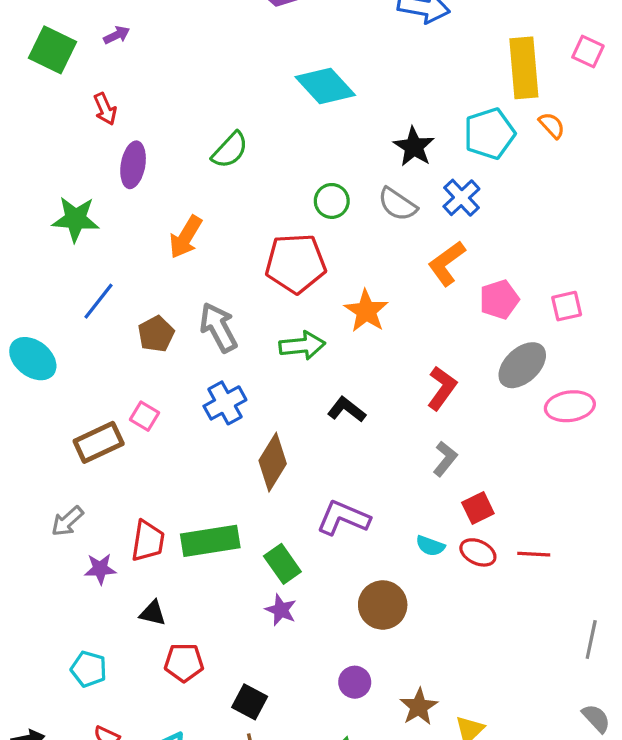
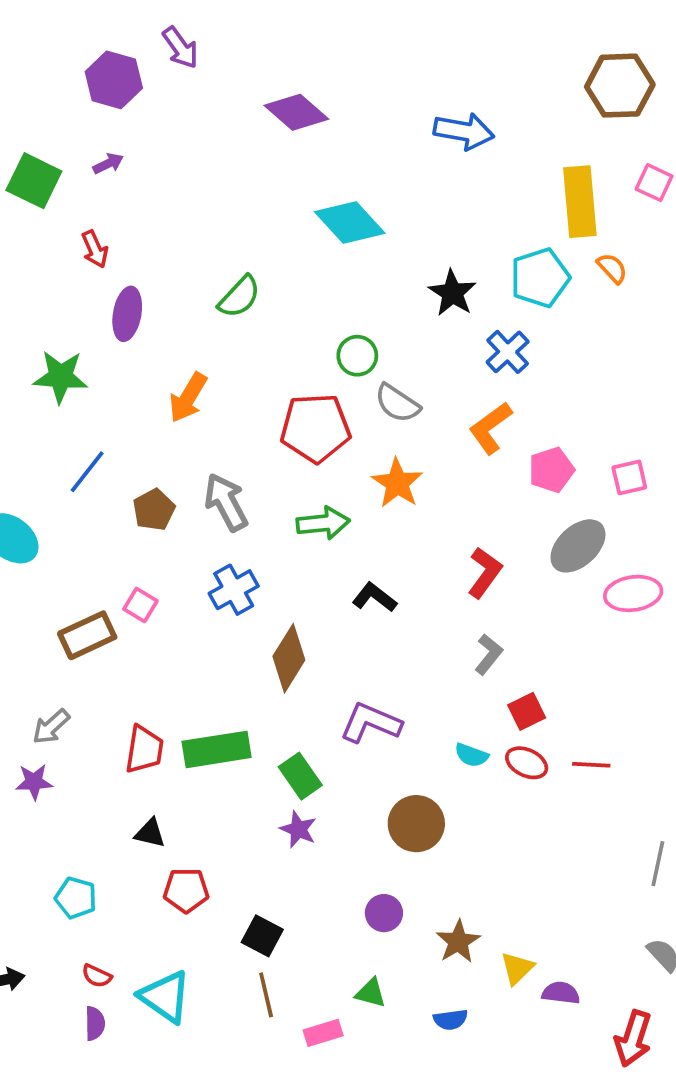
gray semicircle: (397, 204) -> (397, 403), moved
purple star: (100, 569) -> (34, 782), moved

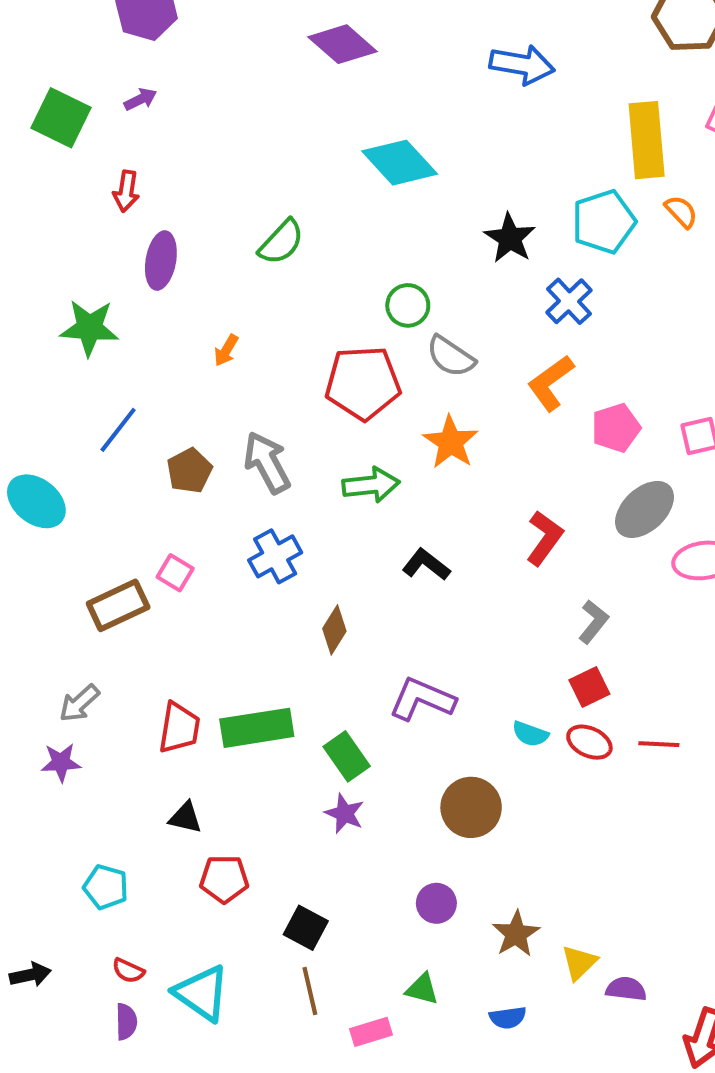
red arrow: (95, 249) -> (126, 191), turned 33
orange arrow: (188, 398) -> (226, 350), size x0.6
gray L-shape: (489, 654) -> (593, 622), moved
brown diamond: (289, 658) -> (334, 630), size x0.7

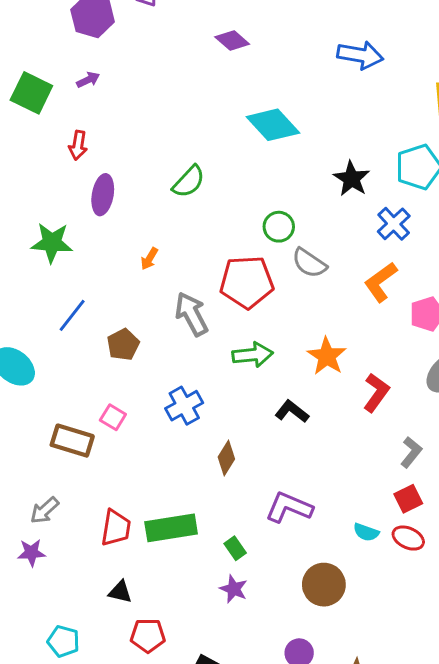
purple diamond: (343, 44) -> (232, 40), size x0.7
orange star: (451, 442) -> (327, 356), moved
gray arrow: (267, 463) -> (191, 314), moved
brown rectangle: (118, 605) -> (72, 441), turned 42
green rectangle: (347, 756) -> (235, 548), size x0.7

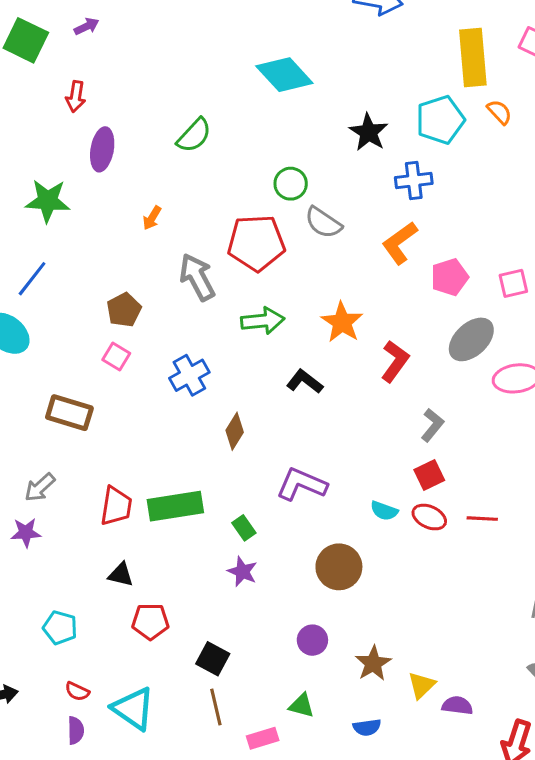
blue cross: (394, 224) -> (414, 181), turned 36
blue line: (72, 315) -> (32, 279), moved
pink square: (113, 417) -> (116, 357), moved

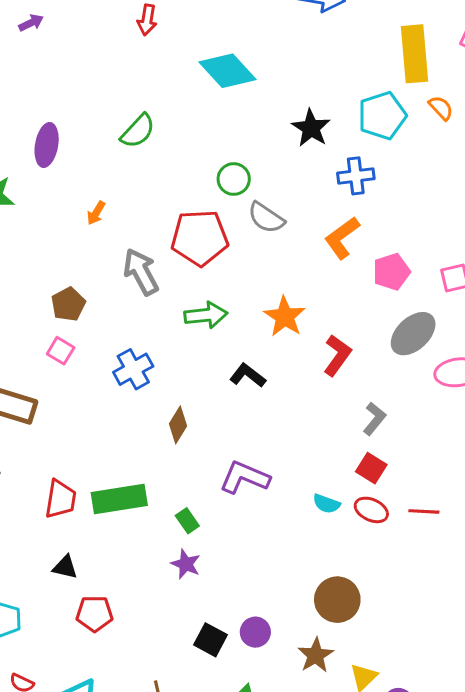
red arrow: (76, 96) -> (147, 20), moved
red square: (429, 475) -> (371, 468), turned -32
brown circle: (339, 567) -> (337, 600), moved
black square: (213, 659) -> (210, 640), moved

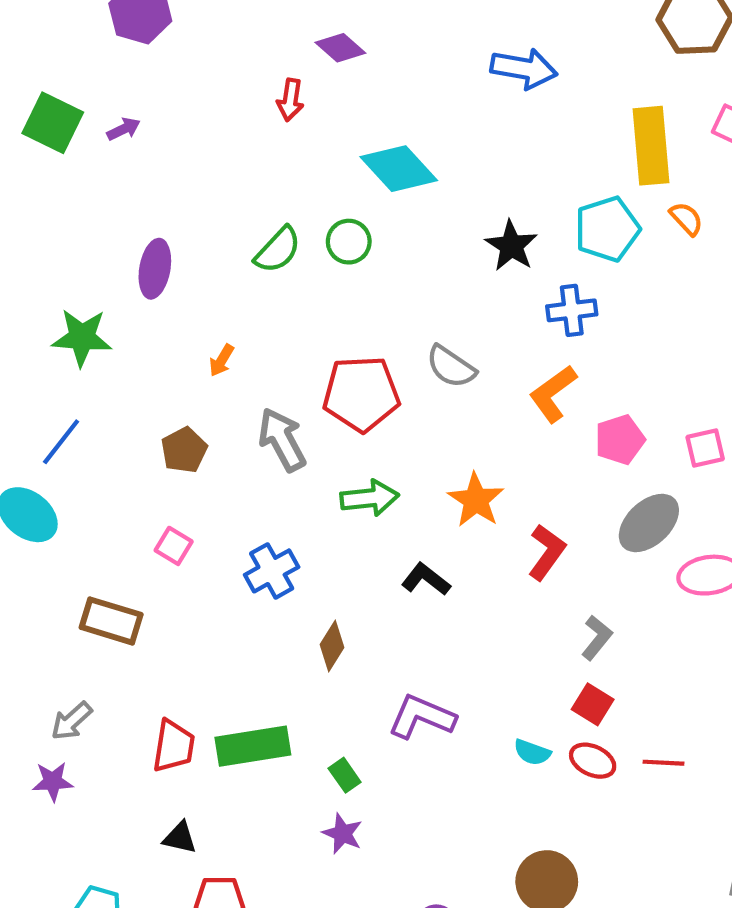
purple arrow: (31, 23) -> (124, 129), moved
green circle: (234, 179) -> (349, 242), moved
brown pentagon: (68, 304) -> (184, 450), moved

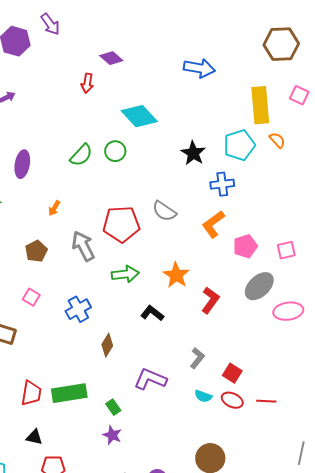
gray L-shape: (597, 638) -> (197, 358), moved

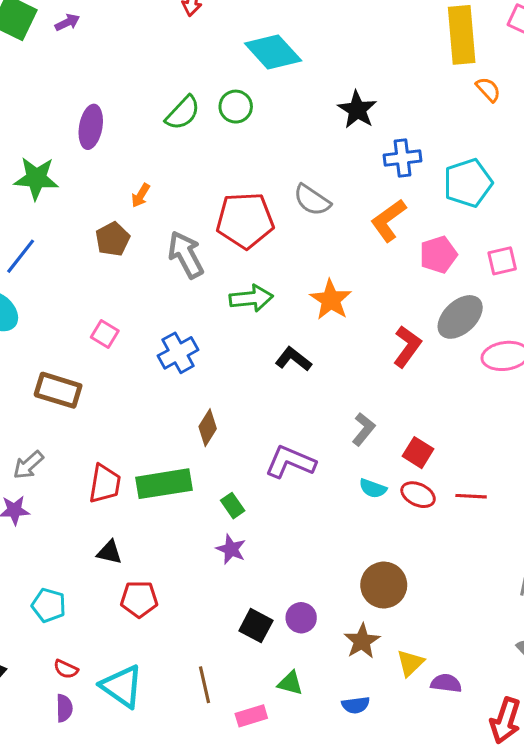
cyan pentagon: (239, 145) -> (468, 183), moved
brown pentagon: (36, 251) -> (113, 239), moved
red L-shape: (210, 300) -> (407, 347), moved
brown diamond: (107, 345) -> (208, 428), moved

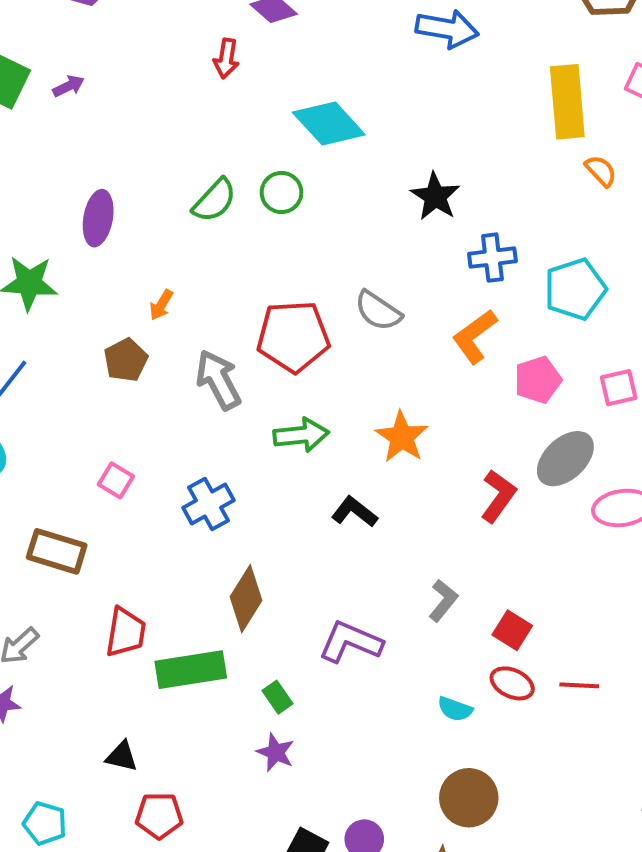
brown diamond: (208, 428) -> (246, 599), size x1.4
red trapezoid: (105, 484) -> (126, 632), moved
cyan semicircle: (373, 488) -> (455, 709), moved

